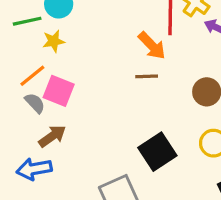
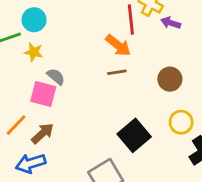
yellow star: (54, 41) -> (34, 52), turned 30
orange line: (32, 76) -> (16, 125), moved
gray semicircle: (35, 103) -> (56, 77), moved

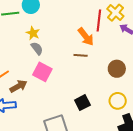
yellow star: (34, 52) -> (33, 33), moved
pink square: (43, 94) -> (42, 72), moved
black square: (134, 135) -> (82, 103), size x0.7

